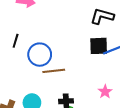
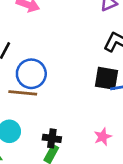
brown line: (54, 71) -> (23, 93), moved

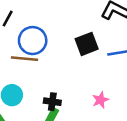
black square: (107, 78) -> (87, 44), moved, turned -30

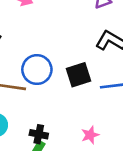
blue circle: (33, 41) -> (37, 70), moved

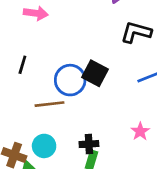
black square: (79, 75) -> (95, 73), moved, turned -30

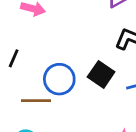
black square: (95, 73) -> (101, 74), moved

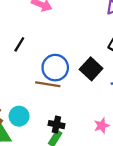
brown line: (36, 101) -> (48, 84), moved

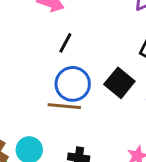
black line: (19, 44) -> (65, 43), moved

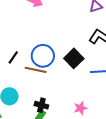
black line: (65, 43) -> (13, 57), moved

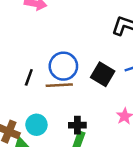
black square: (74, 58) -> (103, 74), moved

